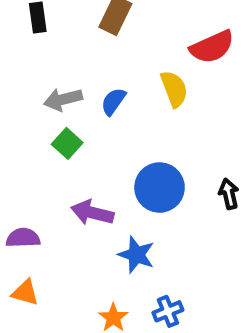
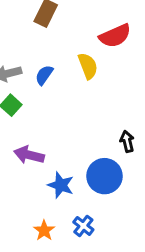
blue circle: (160, 188) -> (104, 176), moved
blue cross: (168, 311) -> (83, 226), turned -30

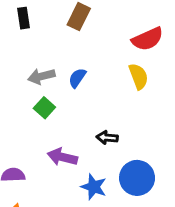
yellow semicircle: (88, 66) -> (139, 76), moved
black arrow: (127, 141) -> (107, 138), moved, turned -72

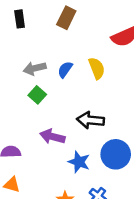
yellow semicircle: (139, 76) -> (97, 68), moved
black arrow: (107, 138) -> (90, 120), size x1.5

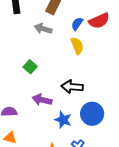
gray arrow: (35, 68) -> (43, 29), moved, turned 30
blue semicircle: (65, 70) -> (77, 24), moved

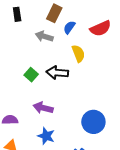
blue semicircle: (77, 24) -> (69, 27), moved
black arrow: (72, 87) -> (57, 73), moved
blue star: (63, 120) -> (46, 136), moved

